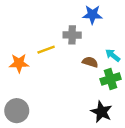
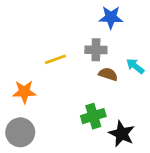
gray cross: (72, 35) -> (96, 50), moved
orange star: (19, 63) -> (24, 92), moved
green cross: (111, 79) -> (93, 116), moved

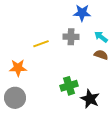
cyan arrow: (135, 66) -> (101, 37), moved
brown semicircle: (108, 74) -> (101, 55), moved

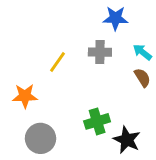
yellow line: (41, 44) -> (57, 62), turned -35
brown semicircle: (101, 55) -> (142, 78), turned 40
gray circle: (15, 98) -> (41, 138), moved

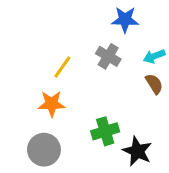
gray cross: (100, 52) -> (108, 56), turned 30
cyan arrow: (142, 52) -> (154, 56), turned -60
orange star: (25, 96) -> (52, 104), moved

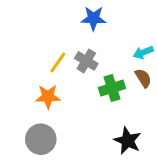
blue star: (125, 20) -> (93, 18), moved
gray cross: (108, 56) -> (86, 61), moved
green cross: (105, 131) -> (112, 88), moved

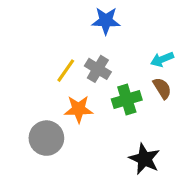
orange star: (48, 97) -> (79, 109), moved
gray circle: (41, 139) -> (46, 138), moved

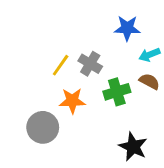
blue star: (106, 21) -> (127, 28), moved
brown semicircle: (162, 88) -> (149, 81), turned -30

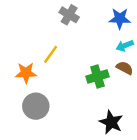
blue star: (127, 28) -> (120, 19), moved
gray cross: (90, 64) -> (69, 15), moved
orange star: (72, 101) -> (26, 73), moved

